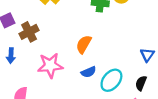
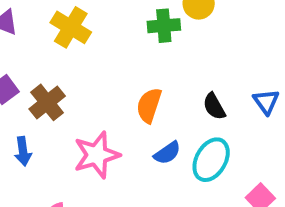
black semicircle: (141, 83) -> (214, 106), moved, turned -40

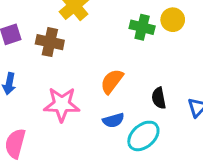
brown cross: (47, 102) -> (50, 42), moved, turned 32

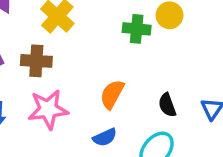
pink star: (62, 104) -> (48, 109), moved
blue semicircle: (113, 120) -> (105, 137), moved

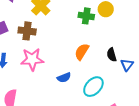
orange semicircle: (112, 94) -> (82, 52), moved
black semicircle: (167, 105) -> (112, 55), moved

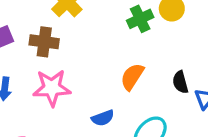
green cross: (86, 16) -> (140, 19), turned -35

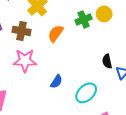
orange semicircle: (132, 77) -> (56, 33), moved
blue semicircle: (103, 118) -> (56, 82), turned -40

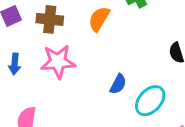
blue semicircle: (56, 82) -> (118, 84), moved

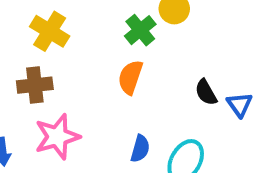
orange semicircle: (99, 19) -> (130, 77), moved

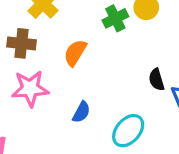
orange semicircle: (130, 77) -> (75, 53), moved
blue semicircle: (140, 149) -> (81, 112), moved

